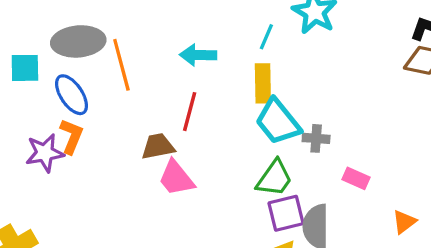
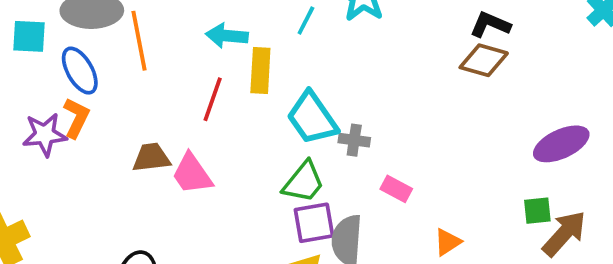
yellow rectangle: (263, 83) -> (260, 71), moved
brown trapezoid: (158, 146) -> (151, 158), moved

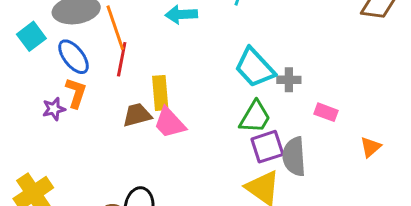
cyan square: (29, 36) -> (31, 36), turned -32
yellow rectangle: (260, 71) -> (160, 93), moved
red line: (213, 99) -> (122, 59), moved
purple star: (45, 135) -> (54, 109), size x0.7

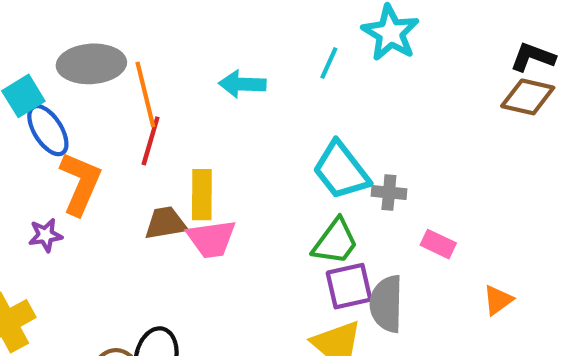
blue ellipse: (74, 57) -> (48, 130), moved
orange L-shape: (76, 93) -> (80, 183), size x1.4
purple star: (54, 109) -> (45, 235), moved
pink trapezoid: (170, 123) -> (211, 239), turned -60

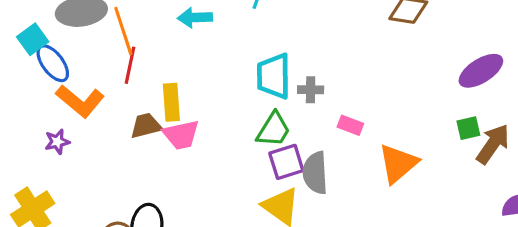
cyan trapezoid: (341, 170) -> (274, 76), turned 42
orange L-shape: (80, 183) -> (80, 101), turned 111
orange triangle: (498, 300) -> (398, 163), size x1.8

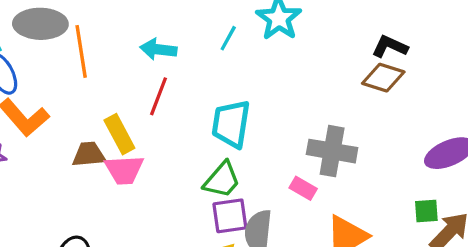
red line: (130, 65) -> (159, 96), moved
gray cross: (311, 90) -> (332, 151), moved, size x1.8
yellow rectangle: (171, 102) -> (119, 134), turned -33

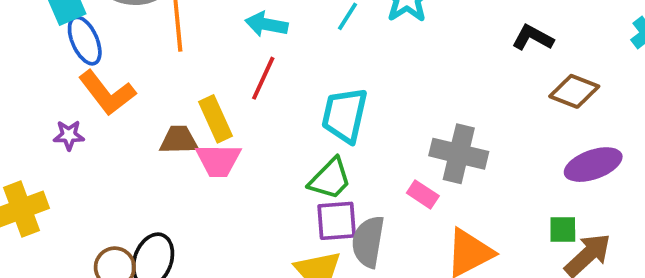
brown diamond: (383, 78) -> (574, 91), moved

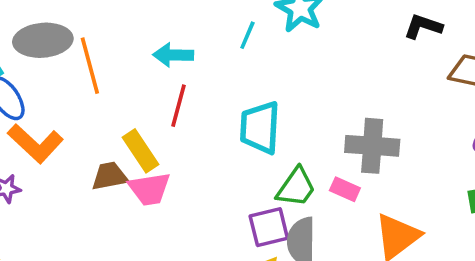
green trapezoid: (330, 179) -> (296, 187), moved

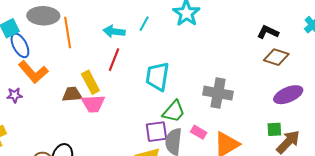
black L-shape: (423, 26) -> (268, 32), moved
cyan line: (247, 35) -> (144, 24), moved
pink rectangle: (345, 189) -> (199, 132), moved

